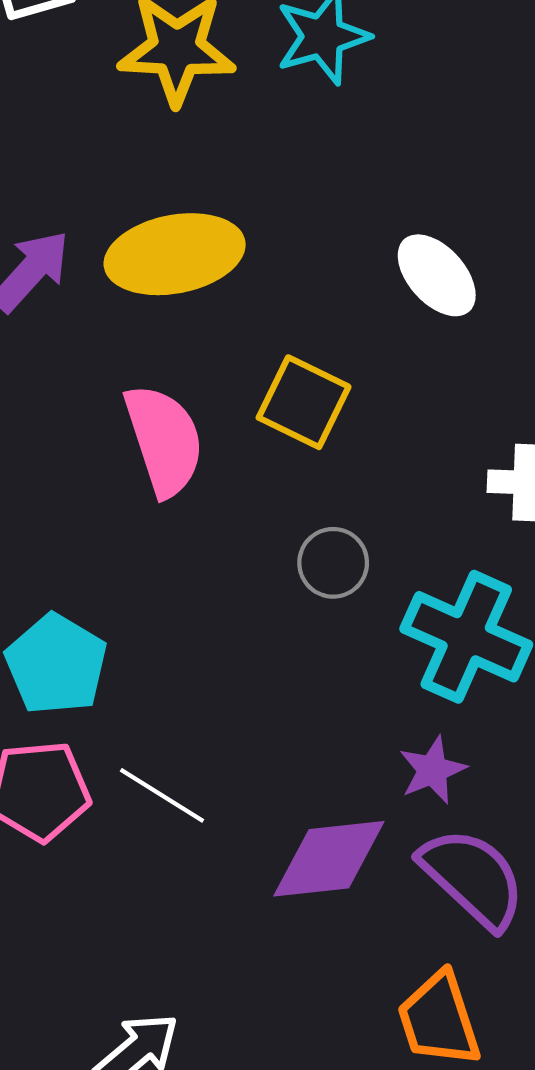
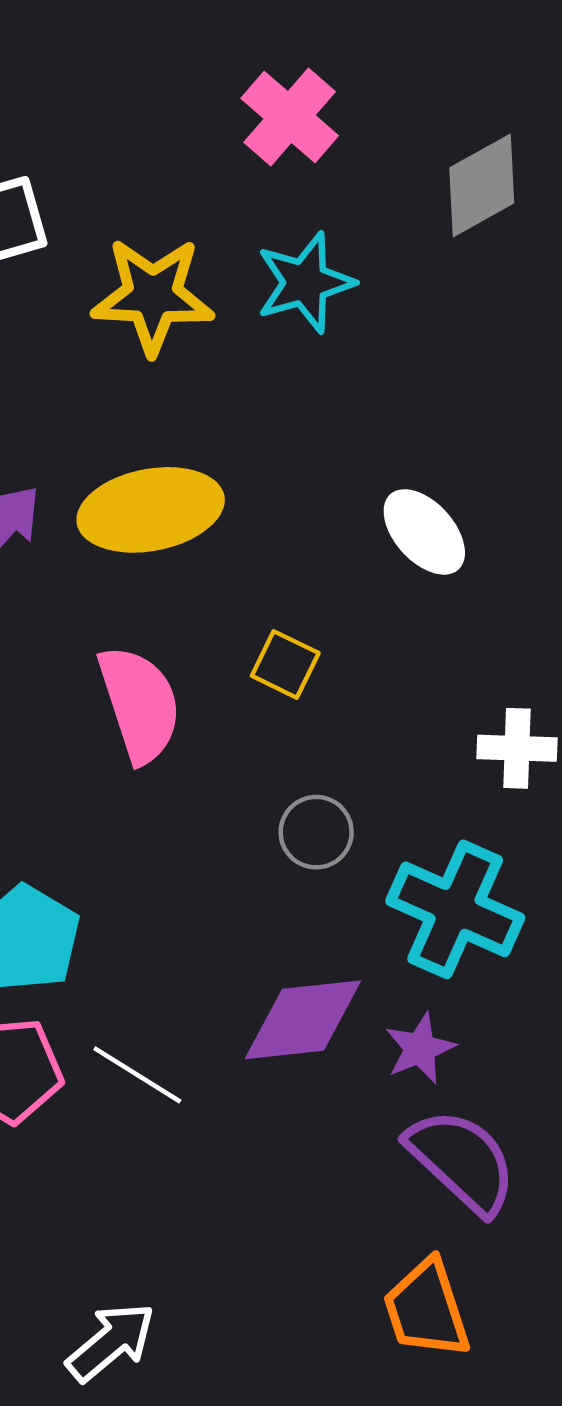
yellow square: (304, 402) -> (285, 664), size x0.7
purple diamond: (329, 859) -> (303, 1020), moved

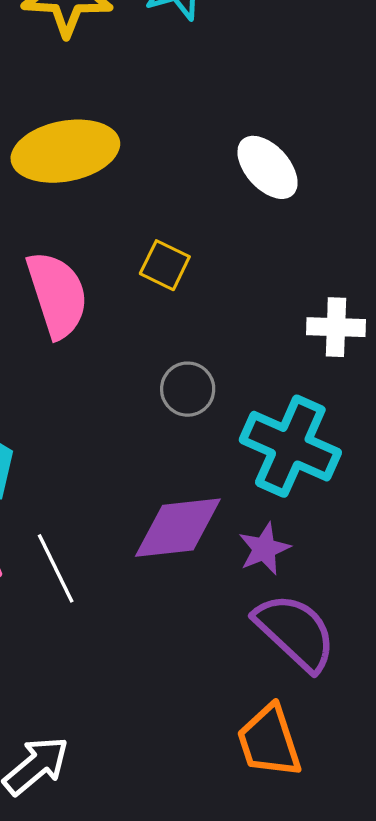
white line: (137, 1075) -> (56, 568), turned 32

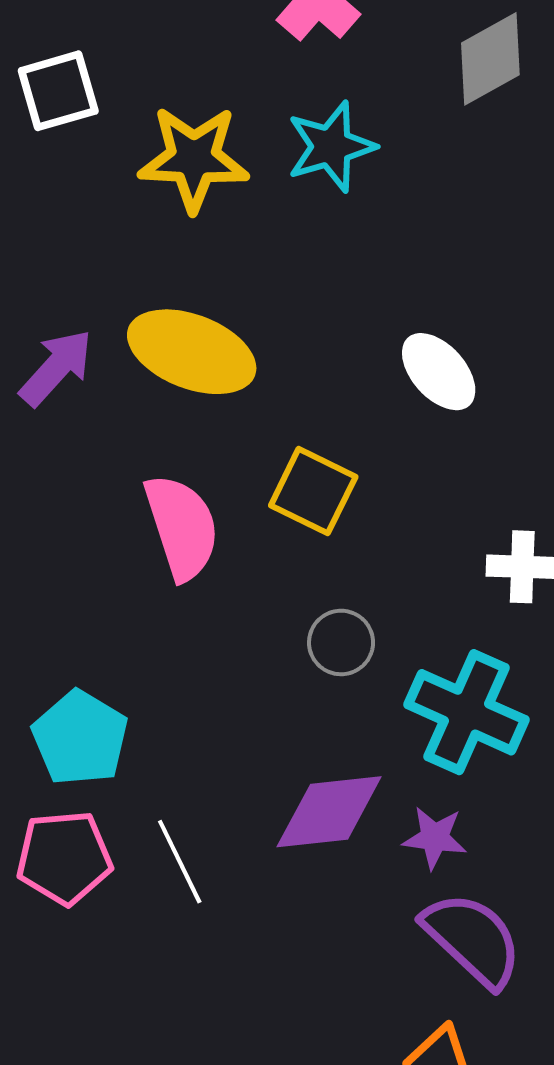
yellow ellipse: (65, 151) -> (192, 352), turned 32
yellow square: (165, 265) -> (313, 491), size x1.4
purple star: (264, 549) -> (435, 838), turned 30

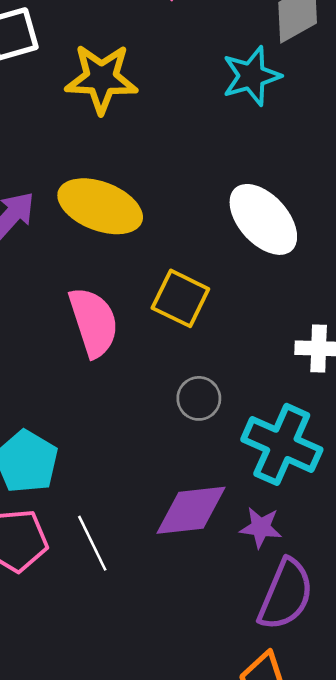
cyan star: (331, 147) -> (251, 76), moved
white ellipse: (439, 372) -> (263, 219), size x1.4
purple semicircle: (472, 939) -> (286, 595), turned 70

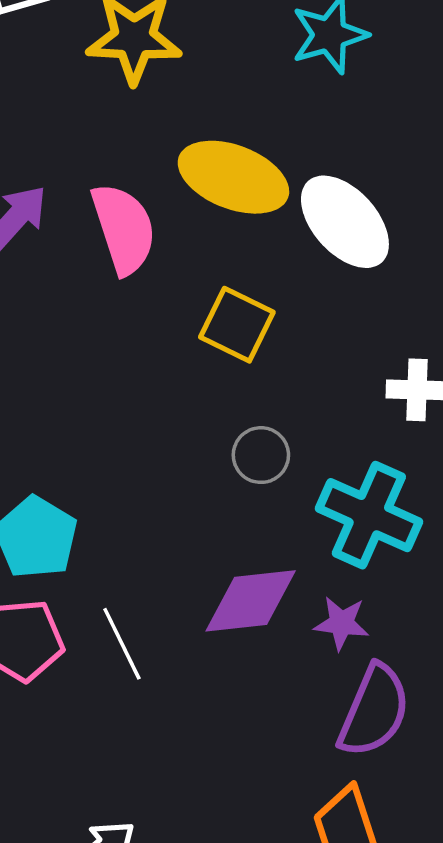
yellow ellipse: (100, 206) -> (233, 177), moved
pink semicircle: (94, 322) -> (124, 229), moved

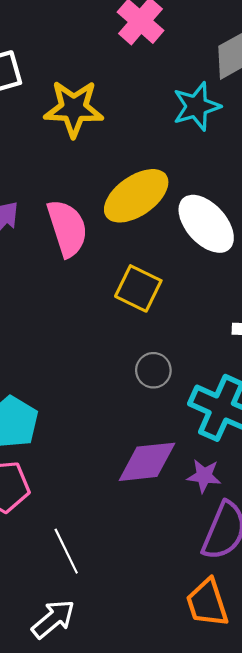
yellow ellipse: (233, 177) -> (136, 196), turned -56
white line: (122, 644) -> (66, 551), moved

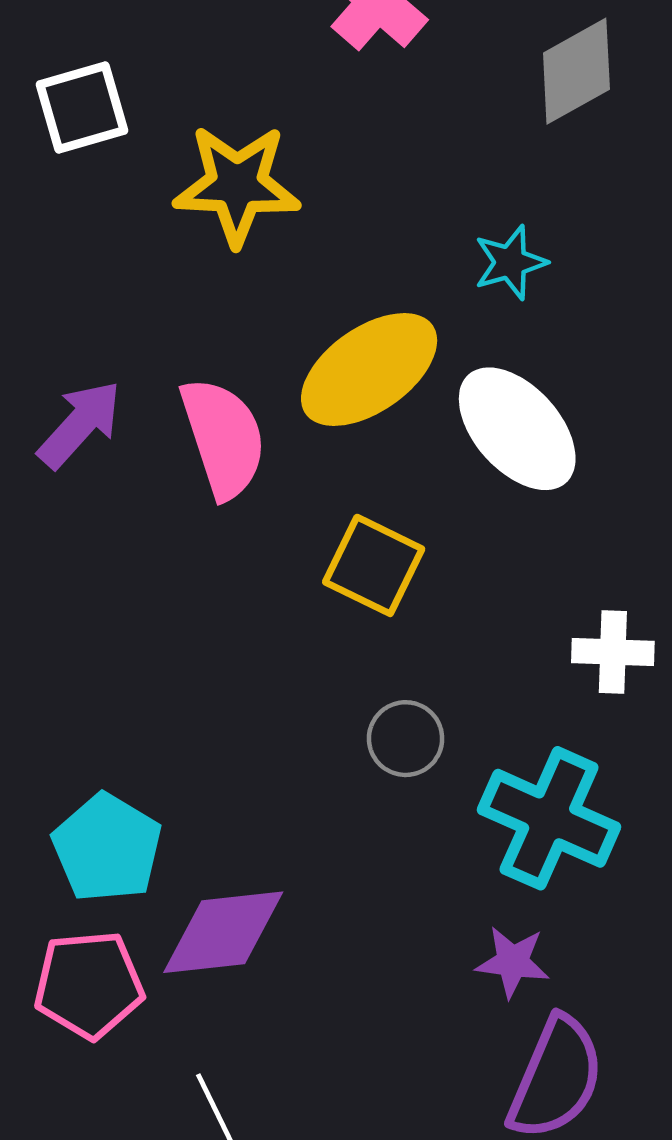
cyan star: (196, 106) -> (510, 262), moved, size x0.7
purple diamond: (147, 462) -> (223, 932), moved

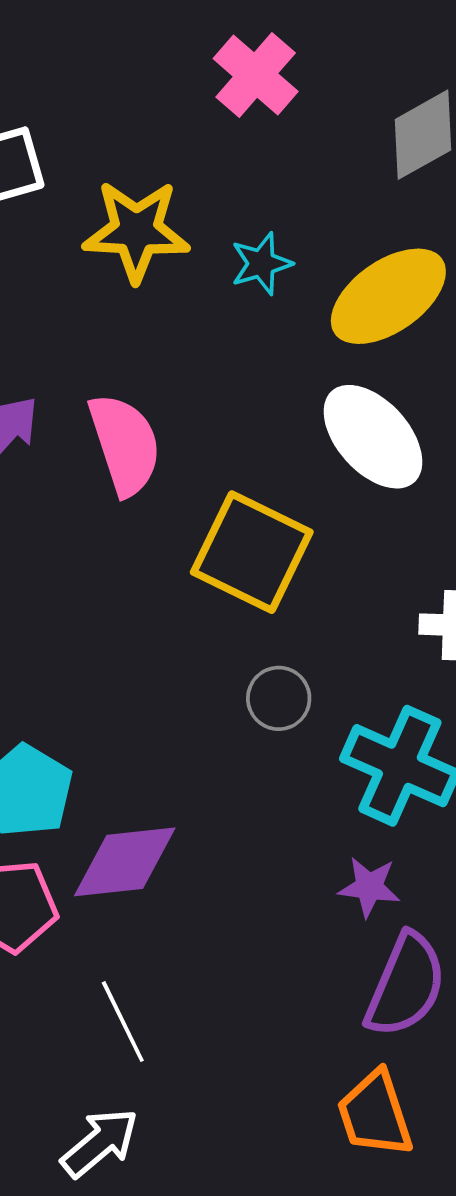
cyan star: (510, 262) -> (261, 264), moved
yellow ellipse: (369, 370) -> (388, 296), moved
yellow square: (374, 565) -> (252, 552), size x1.4

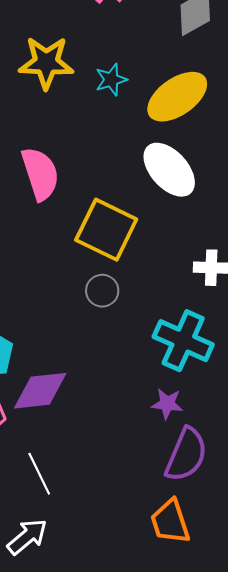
gray circle: (279, 698) -> (102, 291), moved

